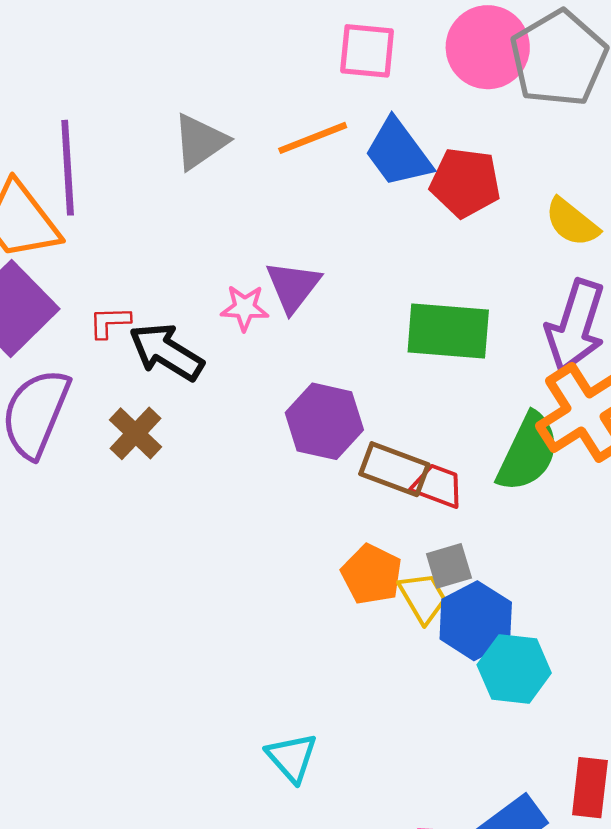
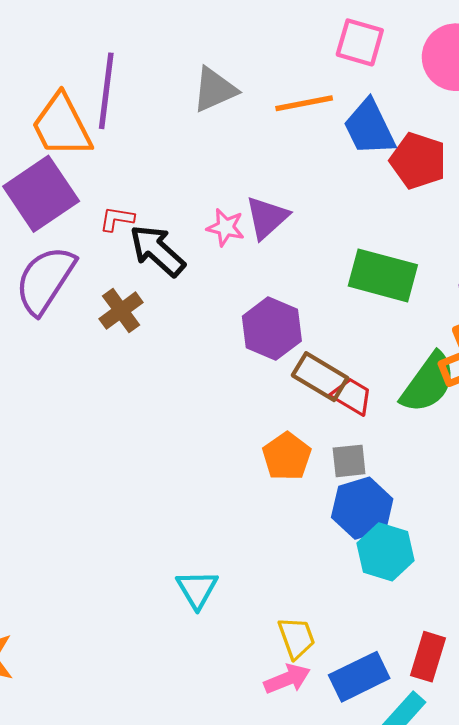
yellow trapezoid: (423, 598) -> (297, 638), moved

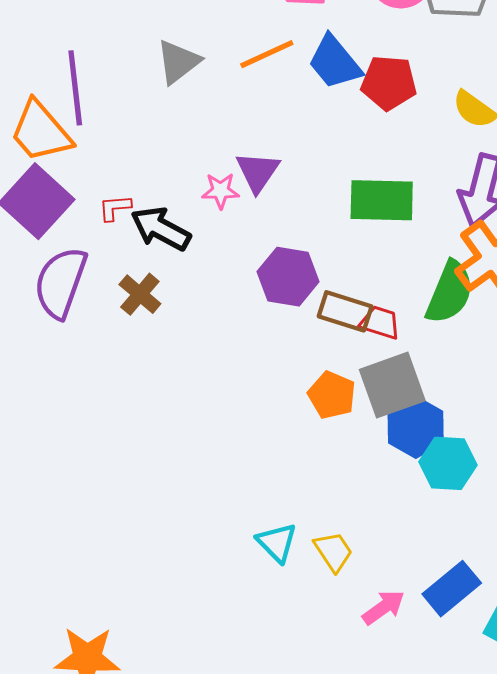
gray square: (349, 461) -> (392, 385), size x1.8
yellow trapezoid: (297, 638) -> (333, 551), moved

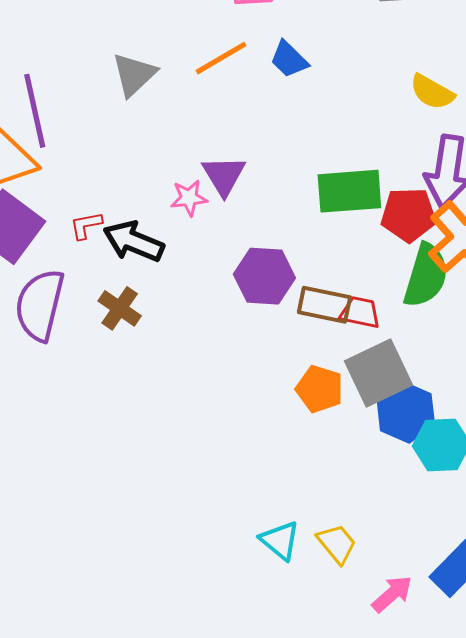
blue trapezoid: (335, 62) -> (289, 59), size x0.7
red pentagon: (389, 83) -> (409, 215), moved

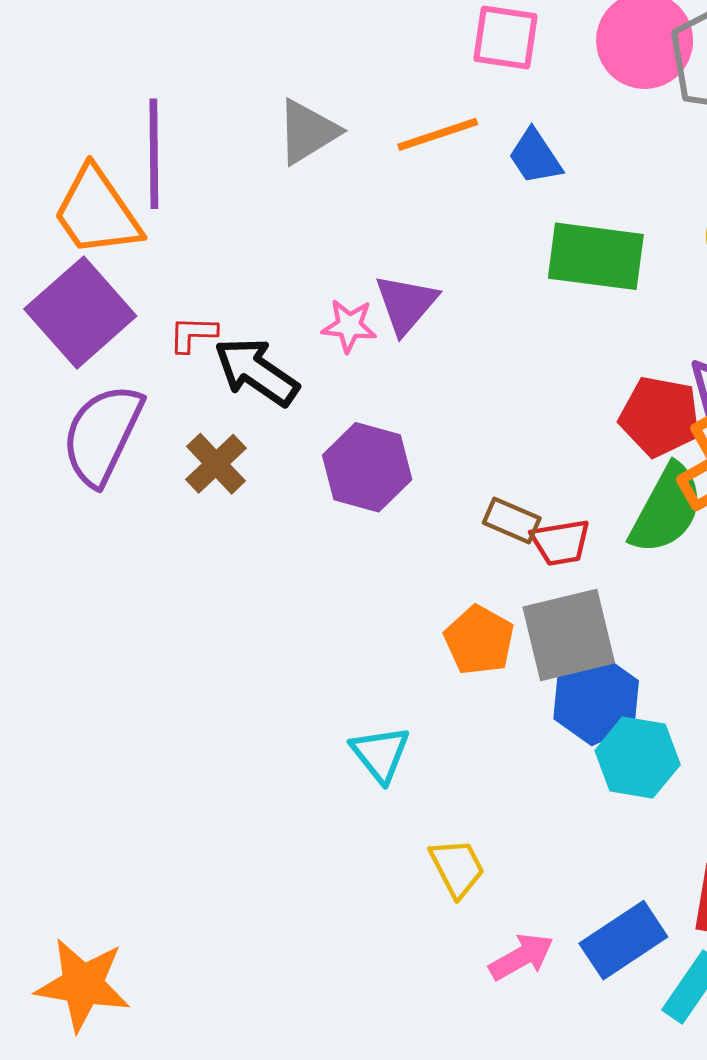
green rectangle: (349, 191) -> (596, 256), moved
purple hexagon: (264, 276) -> (367, 467), moved
brown rectangle: (324, 305) -> (512, 521), size x0.7
red trapezoid: (360, 312) -> (561, 542), turned 147
cyan triangle: (280, 540) -> (380, 754), moved

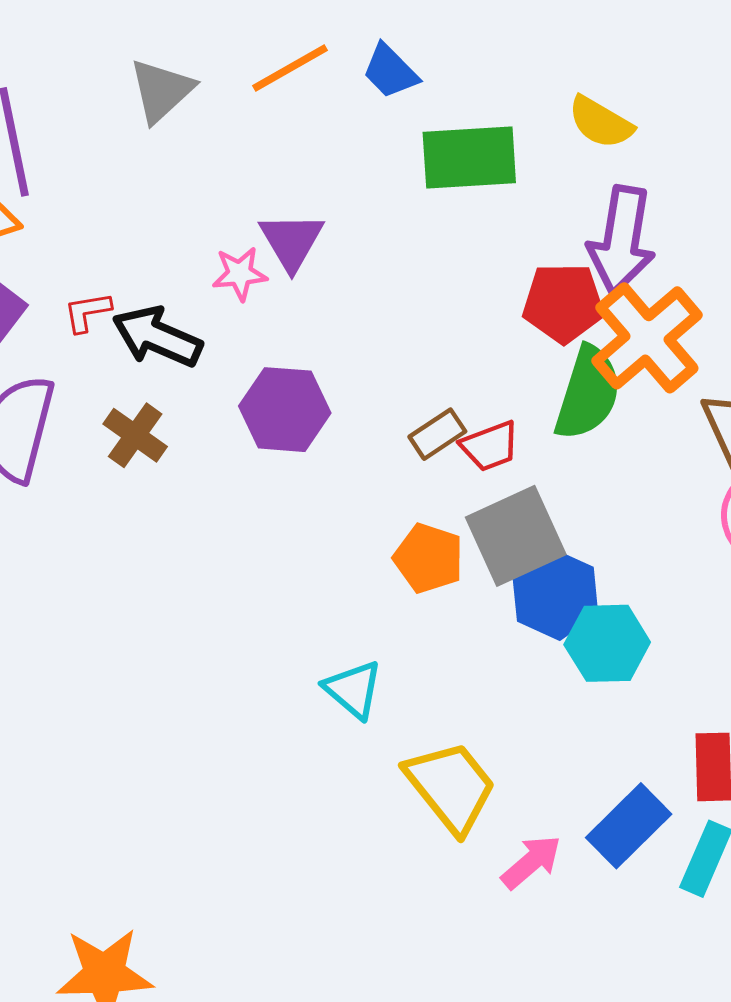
brown rectangle: (512, 521) -> (437, 434), turned -46
yellow trapezoid: (457, 868) -> (451, 787), size x1.6

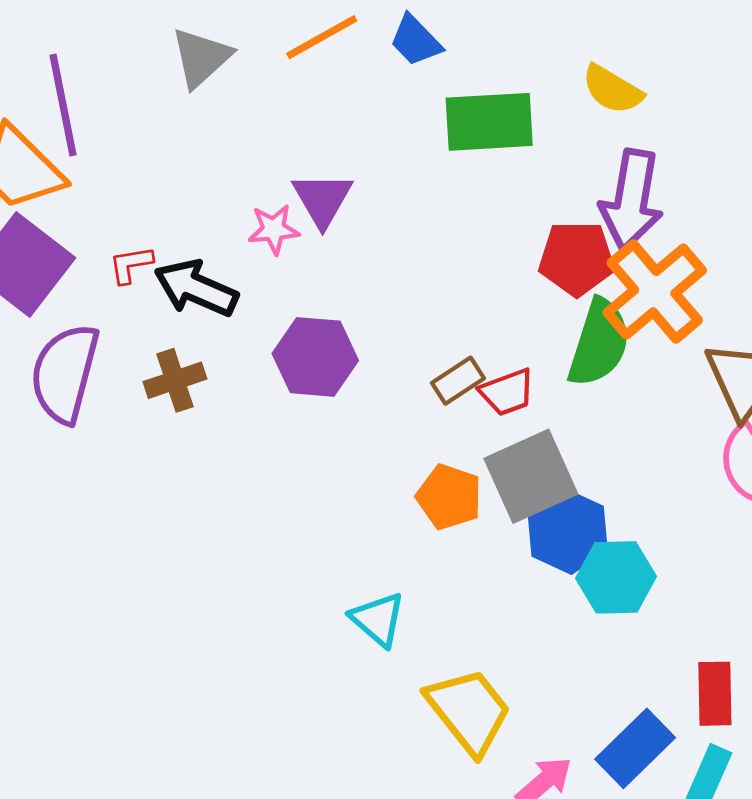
brown cross: (135, 435) -> (175, 380), turned 36

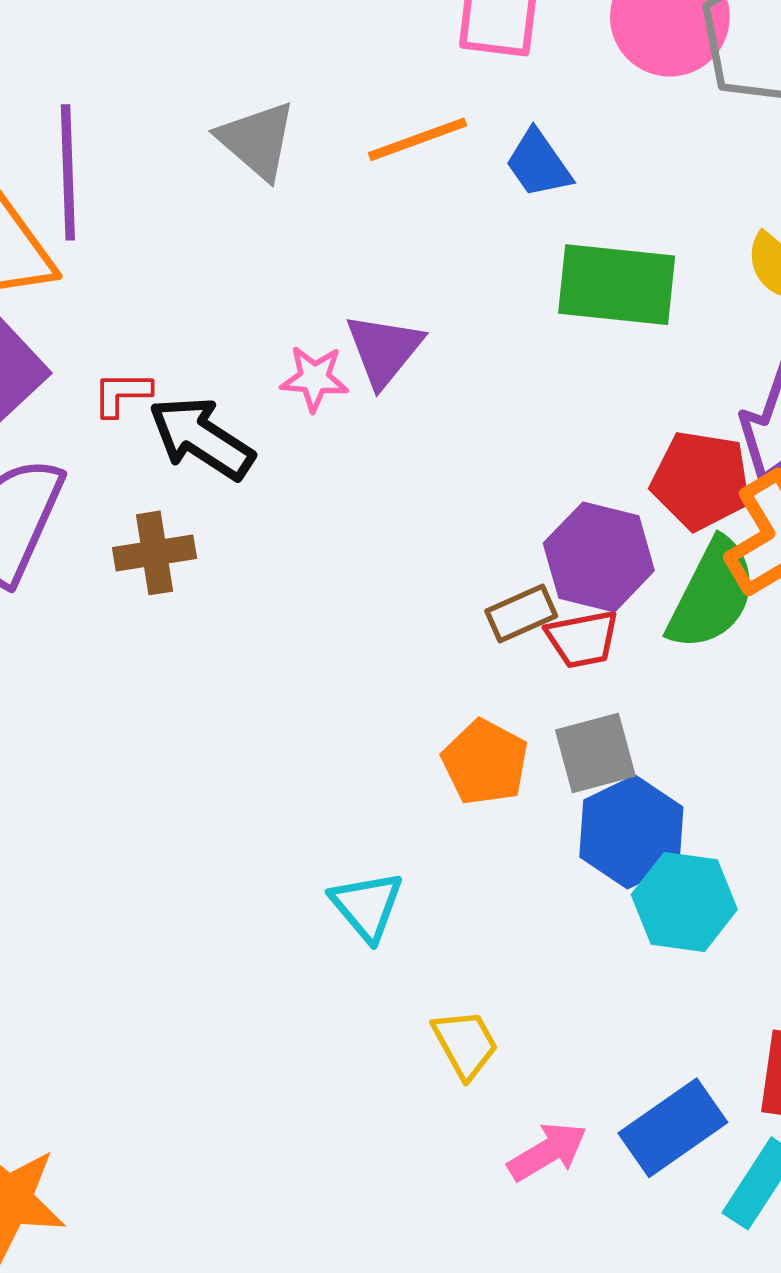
gray triangle: (201, 58) -> (257, 140), turned -46
purple hexagon: (315, 357) -> (599, 557), moved
gray square: (531, 476) -> (595, 753), size x0.7
yellow trapezoid: (469, 711) -> (465, 1044), size x0.6

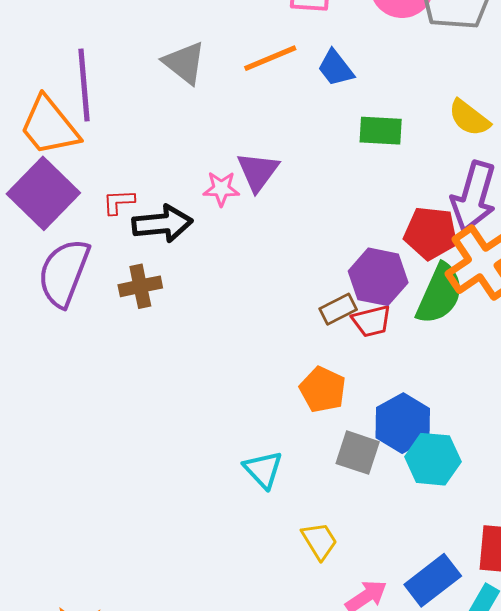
green rectangle: (617, 285) -> (381, 131), size x0.7
black arrow: (201, 438) -> (162, 224), turned 144
gray square: (595, 753) -> (358, 453), moved, turned 36

